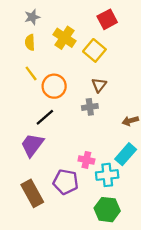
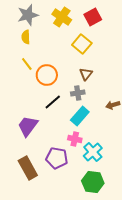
gray star: (32, 17) -> (28, 15), size x1.5
yellow cross: (64, 38) -> (62, 17), moved
black line: (45, 117) -> (53, 102), moved
cyan rectangle: (126, 154) -> (80, 116), moved
cyan cross: (107, 175) -> (93, 152), turned -36

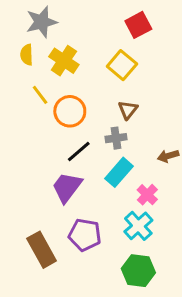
yellow cross: (62, 17) -> (64, 61), moved
yellow semicircle: (26, 37) -> (27, 55), moved
purple trapezoid: (28, 126) -> (67, 187), moved
pink cross: (75, 139) -> (147, 195), moved, turned 32

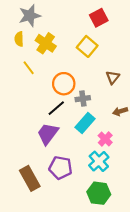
brown triangle: (128, 110) -> (113, 77), moved
orange circle: (70, 111) -> (64, 84), moved

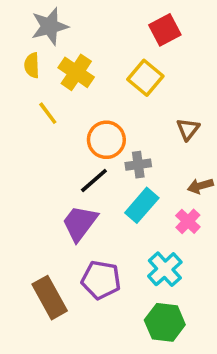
pink cross: (105, 139) -> (188, 221), moved

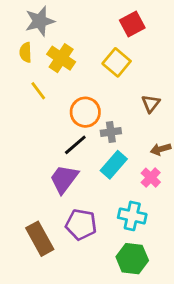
cyan cross: (165, 269) -> (132, 216), turned -36

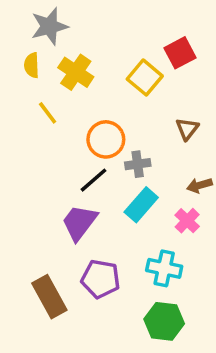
red square: (132, 24) -> (180, 53), moved

